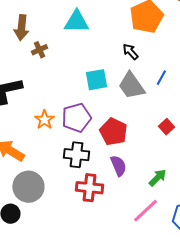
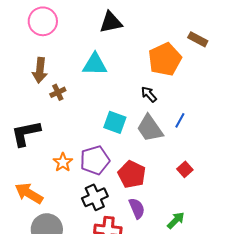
cyan square: (96, 80) -> (115, 122), turned 30
black cross: (76, 155) -> (95, 197), turned -30

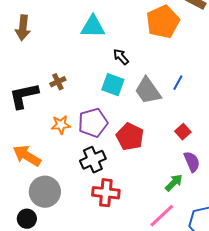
brown arrow: (40, 70) -> (23, 28), moved
brown cross: (58, 92) -> (58, 82), moved
black arrow: (149, 94) -> (121, 57), moved
orange star: (63, 162) -> (61, 125), turned 30
purple semicircle: (137, 208) -> (192, 162), moved

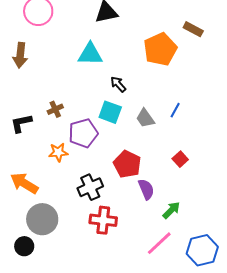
gray trapezoid: (148, 91) -> (145, 118), size x0.7
black L-shape: (24, 96) -> (21, 123), size x0.7
purple pentagon: (93, 123) -> (83, 133), moved
purple semicircle: (192, 162) -> (146, 189), moved

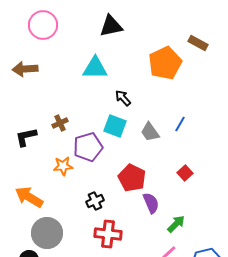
brown arrow: (20, 55) -> (25, 69), turned 80
black cross: (90, 187) -> (95, 201), size x0.7

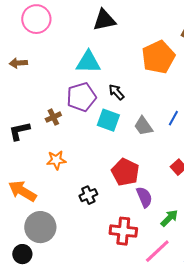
brown arrow: (25, 69) -> (18, 63), size x0.7
purple pentagon: (88, 147) -> (81, 97), moved
red cross: (108, 234) -> (123, 231), moved

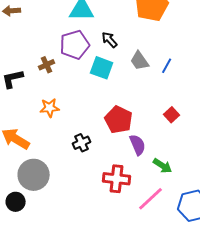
gray trapezoid: (143, 126) -> (140, 61), moved
green arrow: (169, 218) -> (163, 166), turned 78

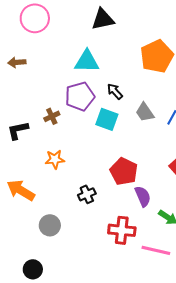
gray circle: (34, 175) -> (50, 225), moved, size x0.7
pink line: (151, 199) -> (156, 250), turned 56
black circle: (16, 202) -> (33, 269), moved

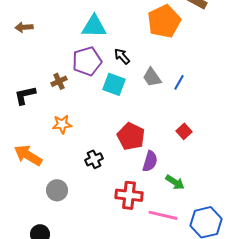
purple semicircle: (143, 196) -> (150, 161), turned 40

